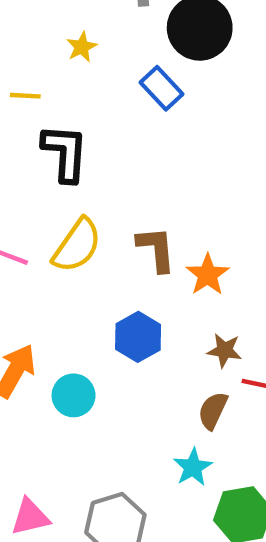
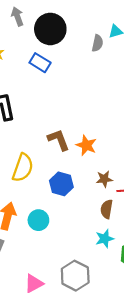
yellow semicircle: (77, 245) -> (23, 168), moved
cyan star: (193, 467) -> (105, 239), turned 30

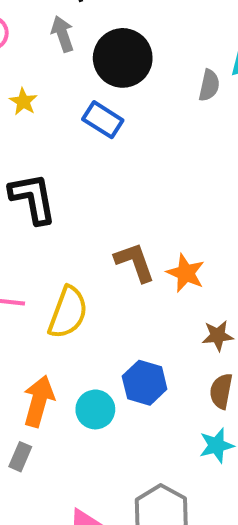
blue hexagon: (61, 184) -> (145, 383), moved

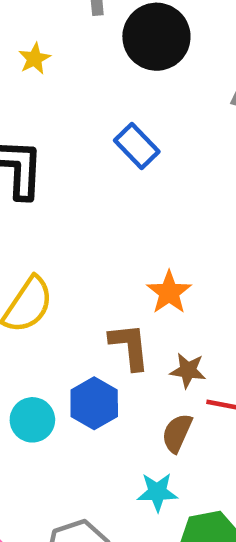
blue rectangle: (103, 120) -> (137, 146), moved
brown L-shape: (135, 262) -> (130, 346), moved

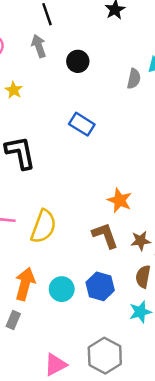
black circle: (156, 37) -> (78, 61), size x0.6
blue hexagon: (94, 403) -> (100, 286), moved

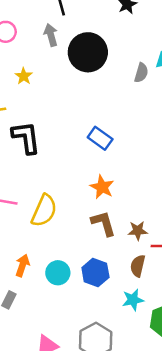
black circle: (78, 61) -> (88, 52), size x1.8
blue rectangle: (82, 124) -> (100, 138), moved
orange star: (120, 200) -> (102, 187), moved
orange arrow: (25, 284) -> (22, 265), size x0.7

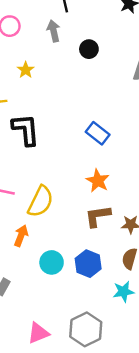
black circle: (88, 52) -> (89, 49), size x0.5
brown L-shape: (103, 223) -> (98, 216), turned -84
orange arrow: (22, 265) -> (21, 236), moved

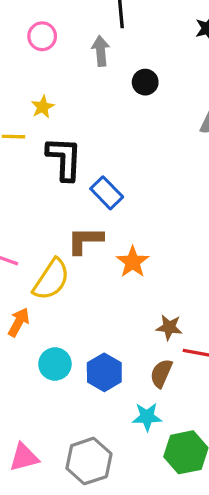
yellow star: (26, 70) -> (43, 107), moved
black L-shape: (26, 130) -> (64, 159), moved
blue rectangle: (98, 133) -> (107, 193), moved
brown L-shape: (98, 216) -> (85, 240), moved

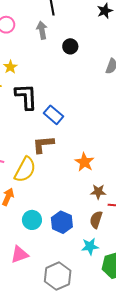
orange star: (133, 262) -> (84, 162), moved
pink triangle: (24, 457) -> (20, 254), moved

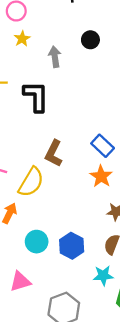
gray arrow: (42, 30) -> (55, 57), moved
yellow star: (10, 67) -> (22, 39), moved
blue rectangle: (53, 115) -> (103, 146), moved
brown L-shape: (43, 144) -> (54, 153), turned -60

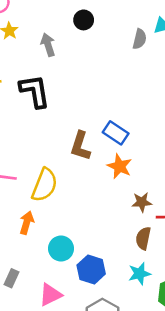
brown L-shape: (54, 153) -> (80, 146), moved
blue hexagon: (72, 246) -> (91, 270), moved

